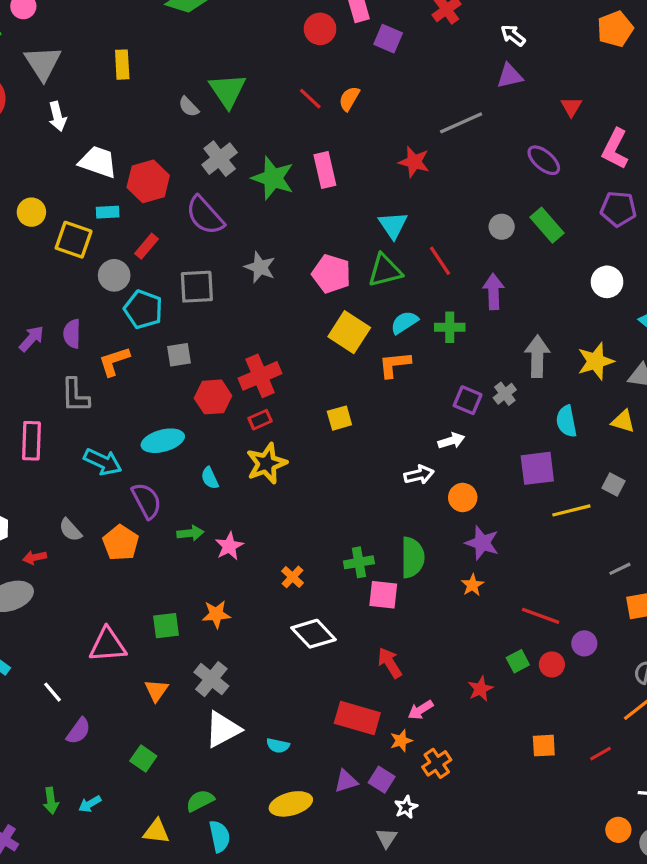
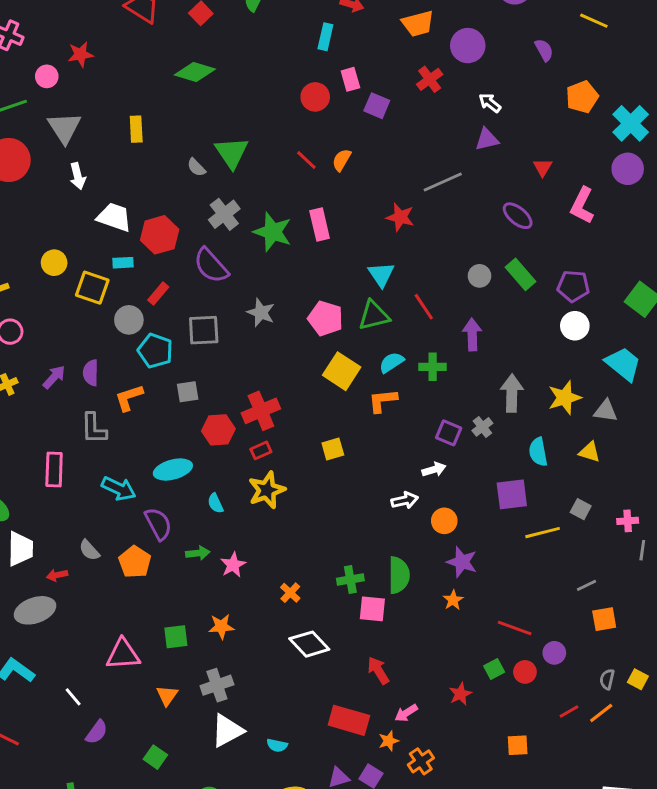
purple pentagon: (618, 209) -> (573, 286), moved
gray cross: (211, 679) -> (217, 685), turned 32
red line: (601, 754) -> (569, 712), moved

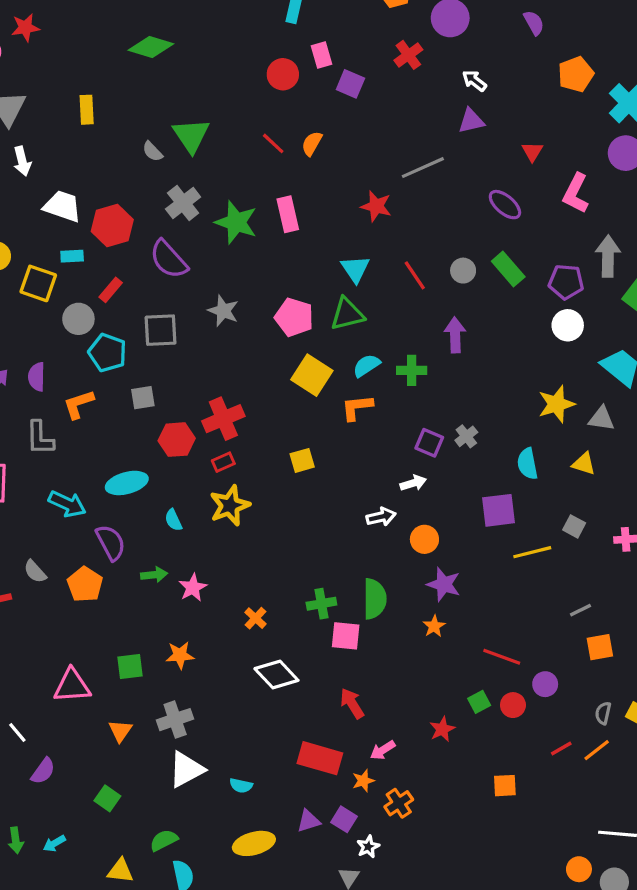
red line: (424, 307) -> (415, 275), moved
gray arrow: (512, 393) -> (608, 256), moved

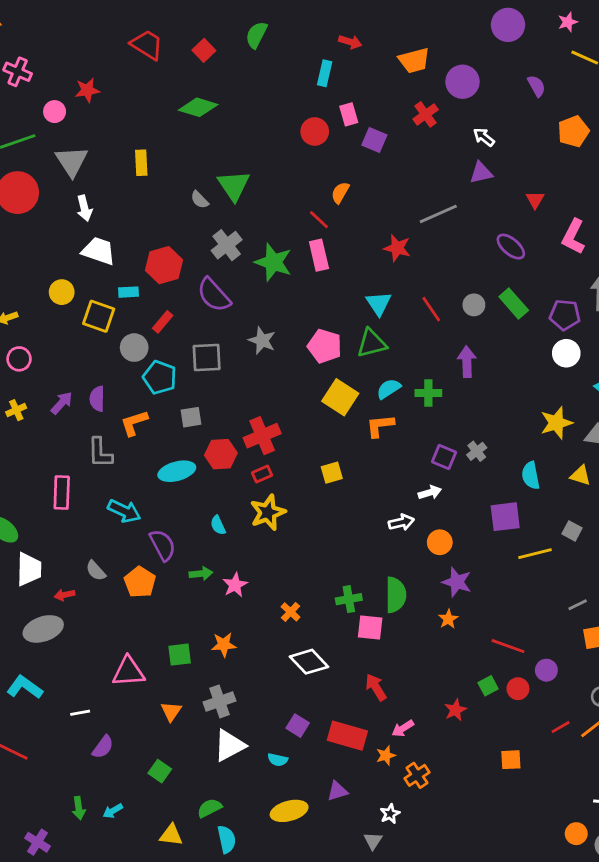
red line: (273, 143) -> (319, 220), moved
white trapezoid: (62, 206) -> (99, 251), moved
cyan ellipse: (127, 483) -> (177, 471), moved
white line: (17, 732) -> (80, 713), turned -60
purple square: (344, 819) -> (298, 726), moved

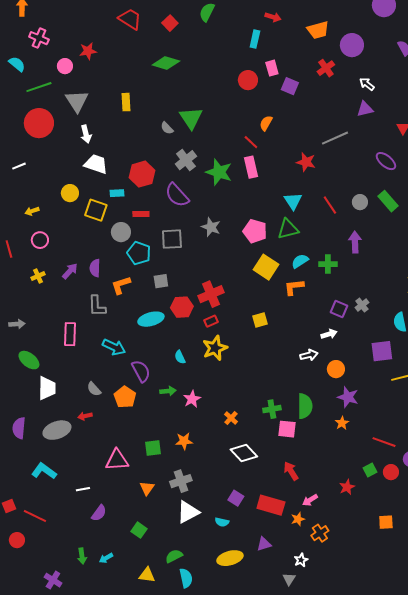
red rectangle: (163, 322) -> (141, 214), turned 49
red arrow: (65, 595) -> (85, 416), moved

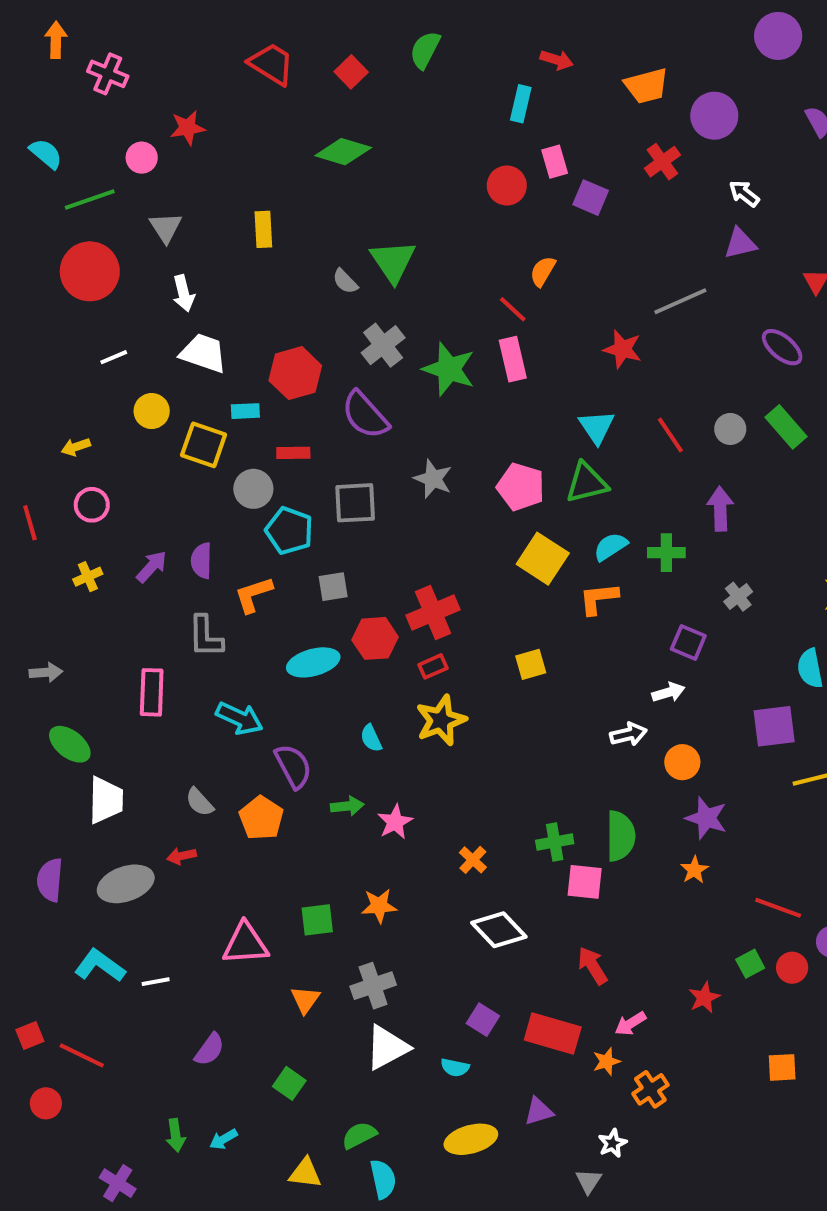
pink cross: (39, 38) -> (108, 74), moved
gray triangle: (77, 101) -> (166, 227), size x0.7
white line: (19, 166) -> (114, 357), moved
gray cross: (362, 305) -> (738, 597), moved
white line: (83, 489) -> (156, 982), moved

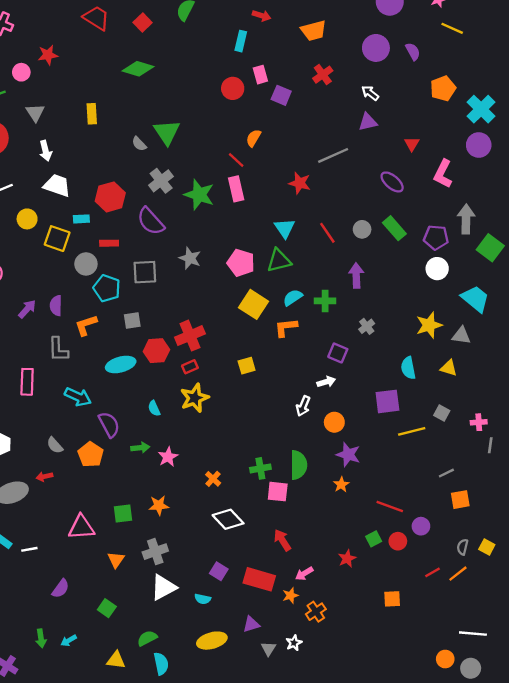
purple circle: (714, 116) -> (376, 48), moved
white arrow: (628, 734) -> (303, 406), turned 126
gray triangle: (589, 1181) -> (268, 649), moved

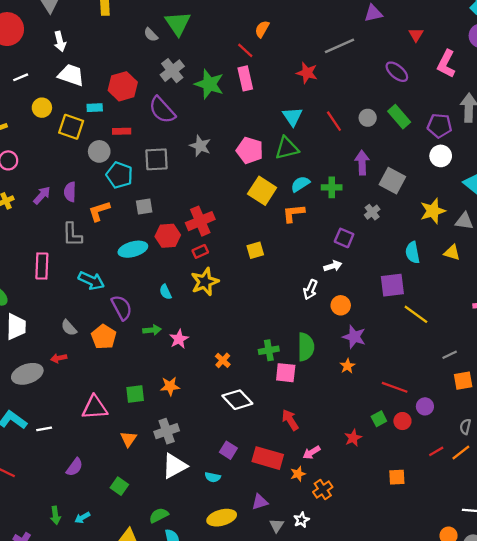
gray square: (442, 413) -> (392, 181), moved, size x1.6
yellow line: (412, 431) -> (416, 314), turned 50

